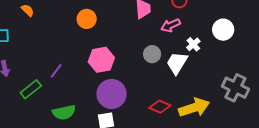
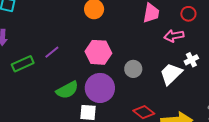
gray circle: (152, 54) -> (133, 69), moved
green semicircle: (64, 112) -> (67, 90), moved, turned -30

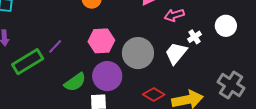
green rectangle: (23, 64) -> (28, 62), size x1.4
gray circle: (133, 69) -> (138, 53), size x1.8

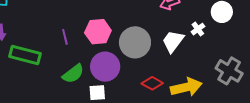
white cross: (195, 37) -> (198, 29), moved
purple line: (55, 46) -> (65, 37), moved, turned -56
green rectangle: (28, 62) -> (25, 55), turned 48

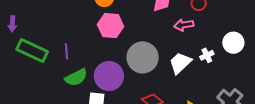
pink hexagon: (98, 32) -> (111, 26), moved
purple line: (65, 37) -> (66, 51), moved

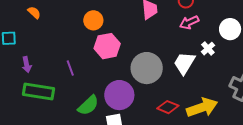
purple arrow: (12, 24) -> (27, 65), moved
pink arrow: (184, 25) -> (189, 22), moved
purple line: (66, 51) -> (70, 68), moved

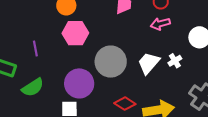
white cross: (208, 49) -> (175, 61), moved
green semicircle: (88, 105) -> (33, 87), moved

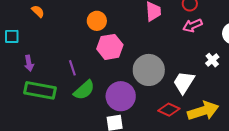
white trapezoid: (149, 63) -> (184, 82), moved
green semicircle: (33, 87) -> (84, 90), moved

